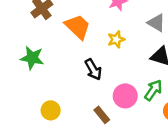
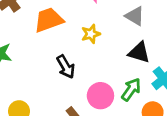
orange trapezoid: (78, 27) -> (49, 20), turned -64

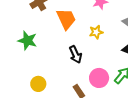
orange trapezoid: (49, 20) -> (66, 19), turned 80

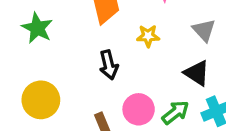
yellow circle: (38, 84) -> (41, 100), size x1.5

